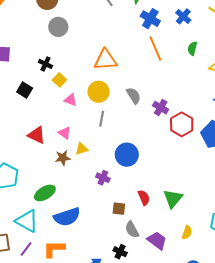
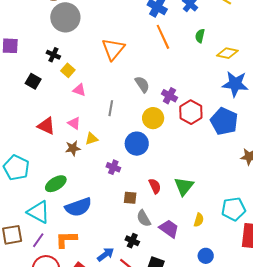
gray circle: (58, 27) -> (65, 17), size x1.5
orange triangle: (105, 60) -> (113, 49), turned -45
yellow circle: (99, 92) -> (153, 118), moved

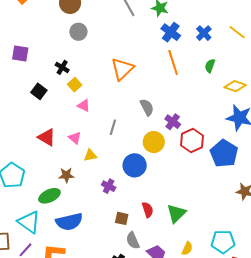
gray circle: (65, 17) -> (78, 32), size x0.6
brown star: (73, 148) -> (66, 175), moved

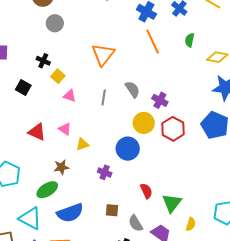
gray line: (113, 127) -> (104, 97), moved
red hexagon: (192, 140) -> (173, 129), moved
green triangle: (176, 213) -> (172, 203), moved
brown square: (122, 218) -> (112, 210), moved

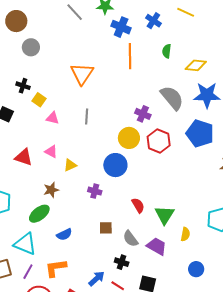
orange line: (153, 42) -> (130, 56), turned 30
gray semicircle: (132, 89) -> (172, 98), moved, size x1.5
blue semicircle: (70, 213) -> (64, 235), size x0.6

